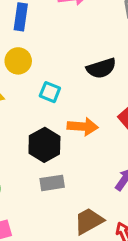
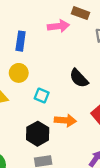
black semicircle: (101, 68) -> (79, 78), turned 65

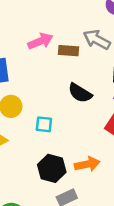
brown rectangle: (81, 13) -> (69, 51), moved
orange arrow: (65, 120) -> (87, 164), moved

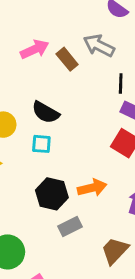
brown rectangle: (69, 51) -> (67, 59), turned 48
black semicircle: (80, 93) -> (46, 112), moved

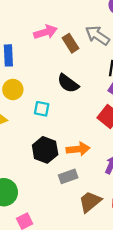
black semicircle: (46, 112) -> (68, 83), moved
gray rectangle: (70, 226) -> (68, 176), moved

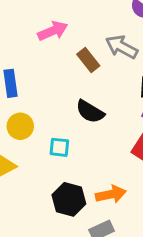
pink arrow: (46, 32) -> (53, 31), moved

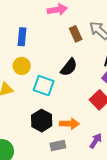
black semicircle: (90, 112) -> (69, 67), turned -96
cyan square: (59, 147) -> (44, 86), size x1.5

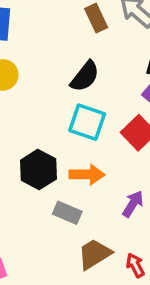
cyan square: (44, 86) -> (87, 122), moved
gray rectangle: (58, 146) -> (67, 213), turned 35

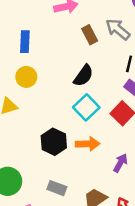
cyan square: (87, 122) -> (86, 107), turned 30
gray rectangle: (67, 213) -> (57, 188), moved

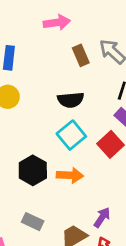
black semicircle: (83, 76) -> (71, 100), turned 45
purple arrow: (120, 163) -> (102, 217), moved

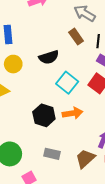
brown rectangle: (81, 55) -> (76, 37), moved
black semicircle: (71, 100) -> (49, 57), moved

